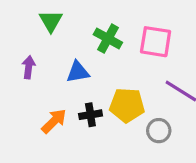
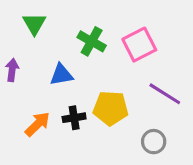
pink square: (156, 42) -> (139, 45), turned -36
gray circle: (159, 131) -> (154, 142), moved

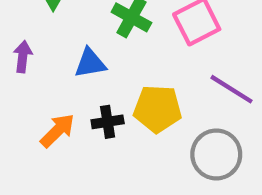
gray circle: (154, 142) -> (216, 154), size x1.5

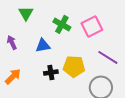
purple arrow: (23, 57) -> (12, 42), turned -32
orange arrow: (57, 131) -> (13, 76), moved

